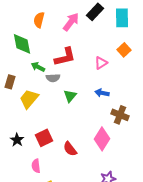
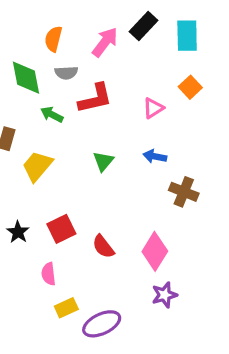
gray semicircle: (53, 78) -> (66, 73), moved
pink diamond: (102, 139) -> (155, 251), moved

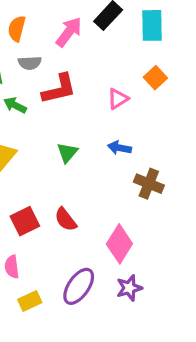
red semicircle: (103, 247) -> (66, 219), moved
purple ellipse: (102, 324) -> (79, 286), moved, turned -30

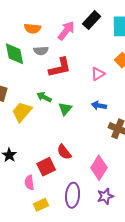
orange semicircle: (17, 29) -> (32, 28), turned -98
green arrow: (15, 105) -> (44, 97), moved
red square: (25, 221) -> (46, 167), moved
purple ellipse: (79, 286) -> (73, 195), turned -30

